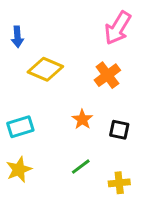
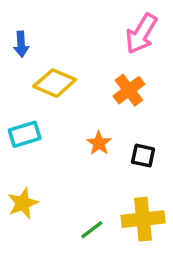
cyan rectangle: (20, 127) -> (25, 134), moved
green line: (81, 167) -> (92, 230), moved
yellow cross: (119, 183) -> (143, 219), size x1.6

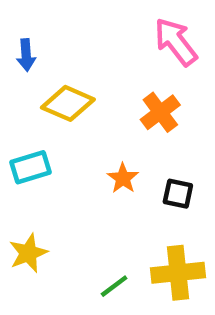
pink arrow: (141, 34) -> (176, 42), turned 111

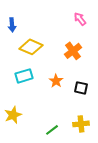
pink arrow: (176, 42) -> (80, 19), size x0.6
cyan rectangle: (30, 167) -> (24, 76), moved
yellow cross: (178, 273) -> (81, 124), size x0.7

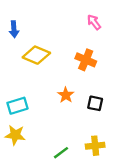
orange cross: (73, 51) -> (86, 60), turned -30
cyan rectangle: (24, 76) -> (18, 106), moved
yellow star: (13, 115) -> (15, 135), turned 30

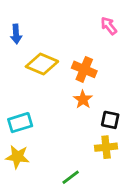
orange cross: (86, 60) -> (84, 69), moved
orange star: (66, 95) -> (83, 99), moved
yellow cross: (95, 146) -> (106, 147), moved

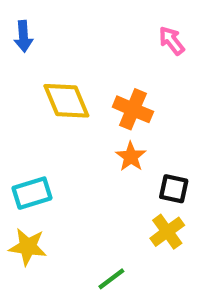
blue arrow: (16, 34) -> (23, 36), moved
yellow diamond: (42, 64) -> (66, 101), turned 44
yellow cross: (106, 147) -> (167, 232), turned -30

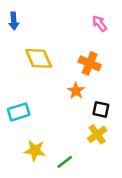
orange cross: (133, 109) -> (90, 63), moved
yellow star: (28, 247) -> (35, 151), moved

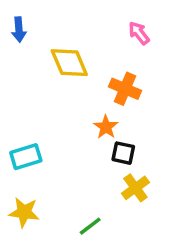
yellow diamond: (39, 58) -> (69, 63), moved
black square: (101, 109) -> (123, 153), moved
yellow star: (35, 151) -> (24, 212), moved

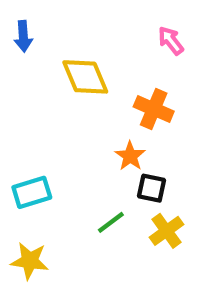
green line: (90, 226) -> (111, 222), moved

